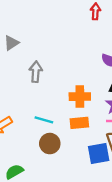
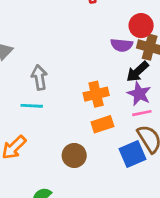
cyan line: (44, 120) -> (32, 106), moved

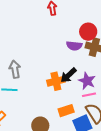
black arrow: (137, 72) -> (68, 75), moved
orange rectangle: (102, 124) -> (66, 111), moved

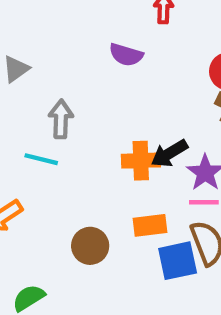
purple semicircle: (74, 46) -> (126, 55), moved

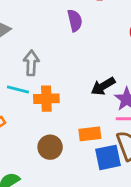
purple semicircle: (126, 55) -> (75, 20), turned -120
orange cross: (141, 161) -> (46, 99), moved

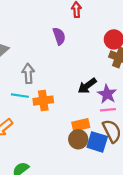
brown circle: (50, 147) -> (78, 139), moved
blue square: (108, 157) -> (97, 142), turned 35

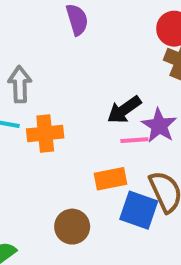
pink line: (108, 110) -> (134, 140), moved
brown circle: (78, 139) -> (72, 227), moved

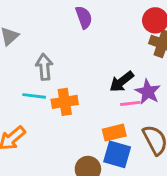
blue square: (139, 210) -> (117, 154), moved

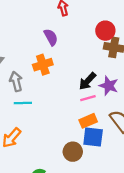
gray arrow: (44, 67) -> (16, 81), moved
orange cross: (65, 102) -> (43, 65), moved
pink line: (130, 103) -> (88, 98), moved

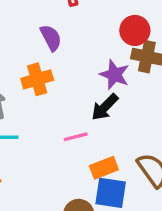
purple star: (109, 86) -> (115, 75), moved
pink line: (88, 98) -> (76, 137), moved

